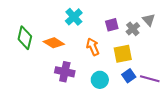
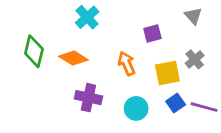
cyan cross: (74, 17) -> (87, 17), moved
gray triangle: (149, 20) -> (193, 16), moved
gray cross: (133, 29) -> (195, 59), moved

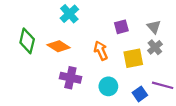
gray triangle: (193, 16) -> (154, 27), moved
blue square: (176, 103) -> (140, 94), moved

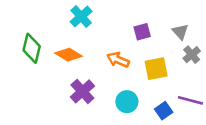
gray cross: (155, 47) -> (192, 55), moved
orange arrow: (101, 51) -> (118, 60), turned -42
purple cross: (70, 78) -> (82, 91), turned 36

